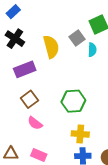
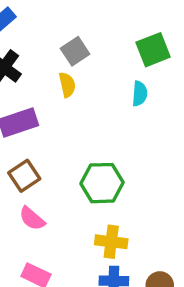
gray square: (77, 38) -> (75, 51), moved
yellow semicircle: (51, 47) -> (67, 85), size x0.6

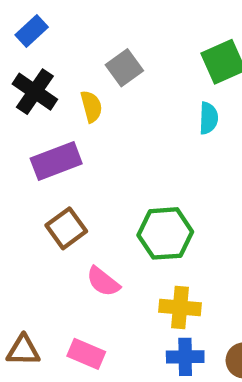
yellow semicircle: (67, 85) -> (91, 106), moved
pink semicircle: (32, 219) -> (103, 282), moved

